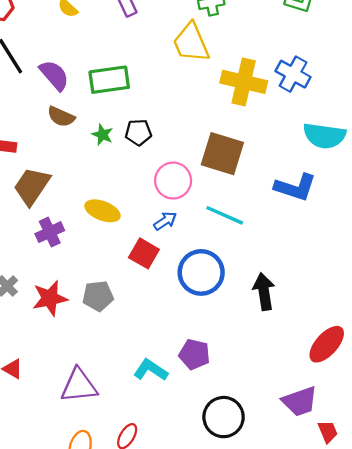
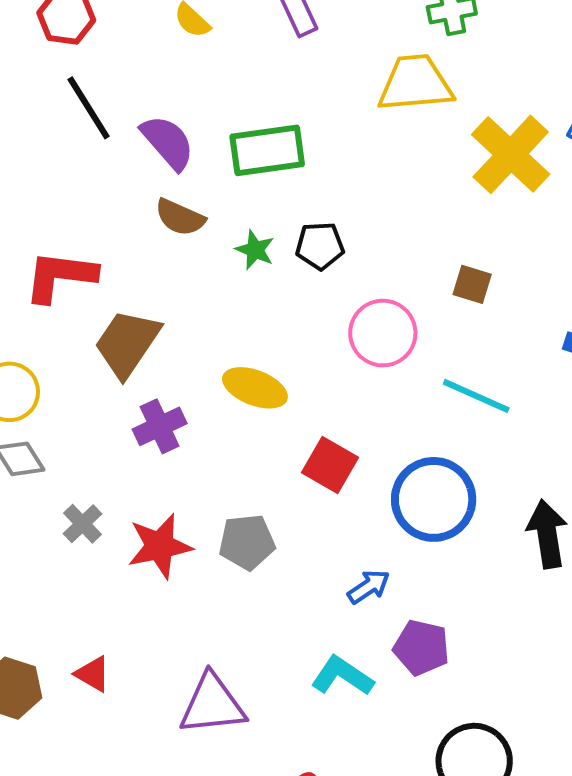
yellow trapezoid: (191, 43) -> (415, 83), turned 108
yellow cross: (244, 82) -> (511, 154), turned 30
brown square: (222, 154) -> (472, 284), size x0.5
blue arrow: (165, 221) -> (369, 587), moved

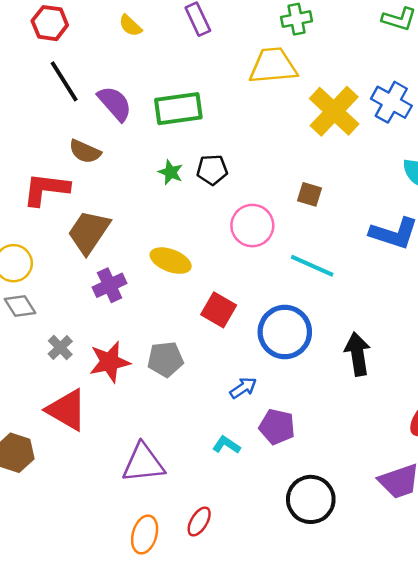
brown semicircle: (180, 217) -> (85, 152), moved
red triangle: (93, 674) -> (67, 410), moved, size x1.8
cyan L-shape: (342, 676) -> (226, 445), size x0.7

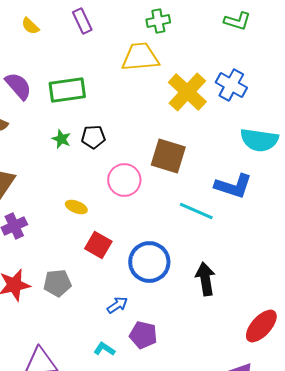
brown square: (309, 194) -> (168, 156), size x1.8
yellow ellipse: (171, 261) -> (76, 207), moved, size x0.7
cyan line: (312, 266) -> (196, 211), moved

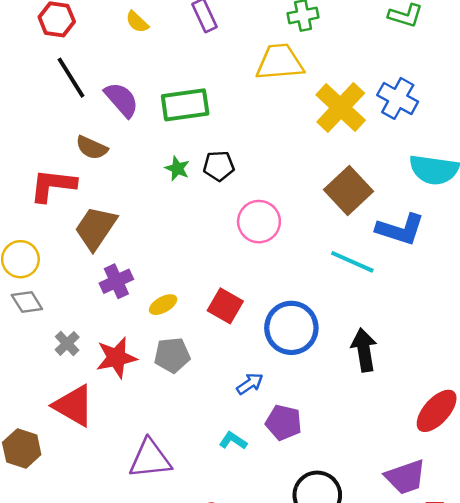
brown square: (168, 156) -> (348, 190), moved, turned 30
yellow ellipse: (76, 207) -> (163, 305), moved, turned -50

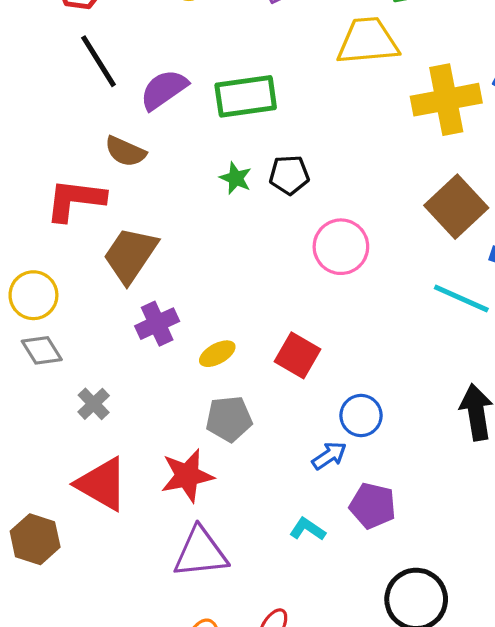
purple semicircle: (122, 100) -> (164, 90), turned -84
yellow cross: (341, 108) -> (446, 100), turned 36
blue circle: (291, 328) -> (361, 416), moved, size x0.6
red star: (116, 358) -> (187, 476), moved

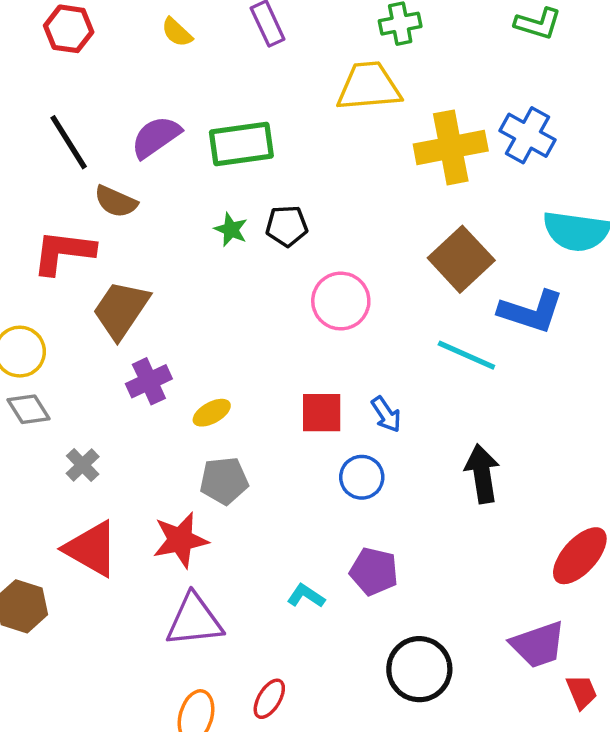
black line: (99, 61) -> (69, 142), moved
red square: (297, 355) -> (322, 413), moved, turned -30
blue arrow: (329, 456) -> (386, 414), moved, turned 90

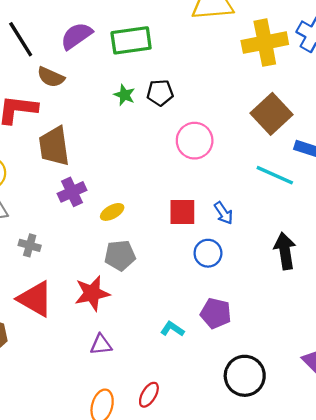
brown trapezoid: (121, 310) -> (54, 146), turned -42
gray cross: (83, 465) -> (30, 245), turned -30
purple triangle: (194, 620) -> (101, 345), size x0.6

